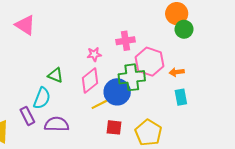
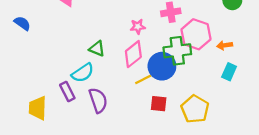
cyan rectangle: (181, 97) -> (229, 72), turned 35
cyan semicircle: (42, 98) -> (83, 73), turned 35
purple semicircle: (57, 124) -> (98, 100), turned 70

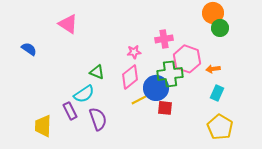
red square: (159, 104) -> (165, 108), moved
yellow pentagon: (195, 109) -> (220, 127), moved

